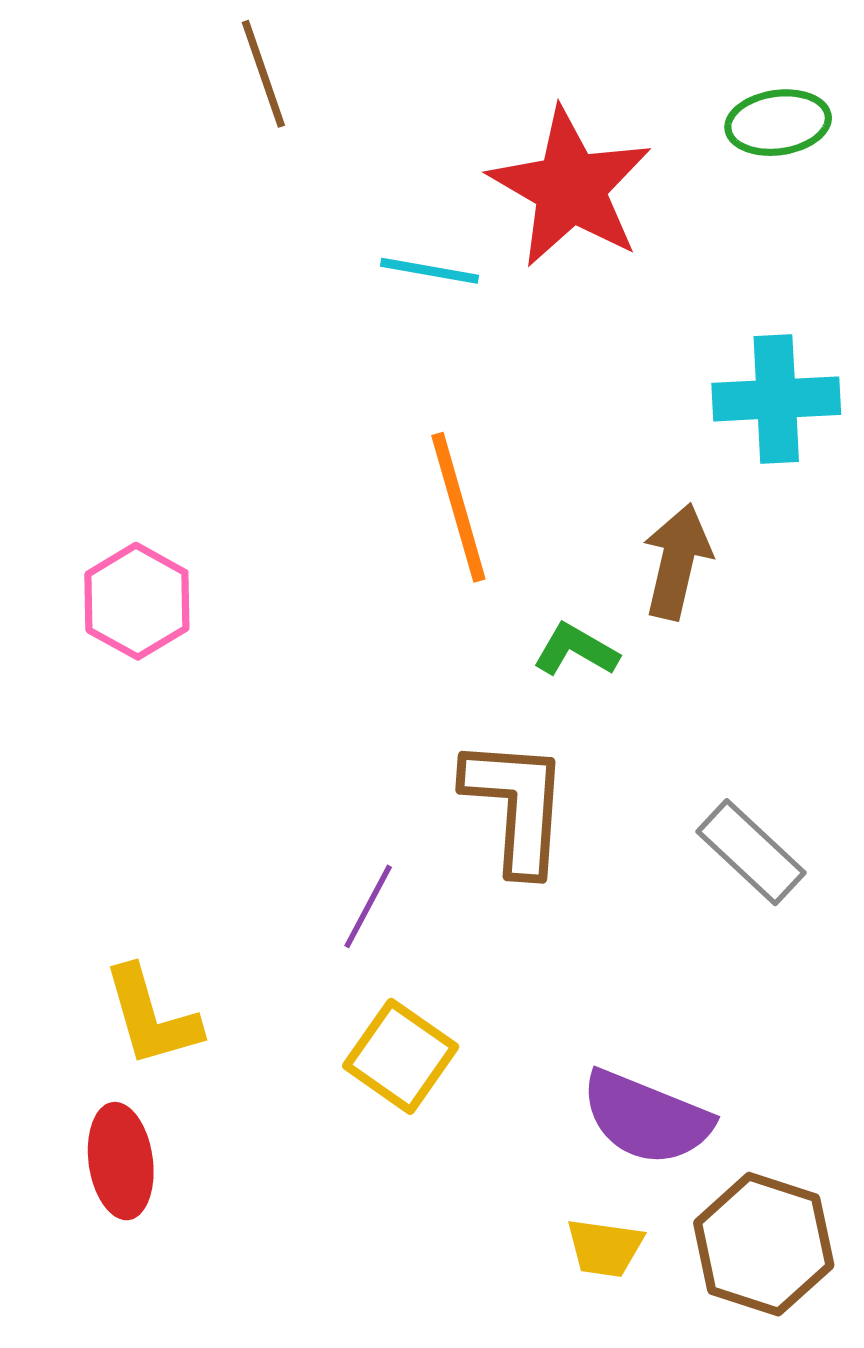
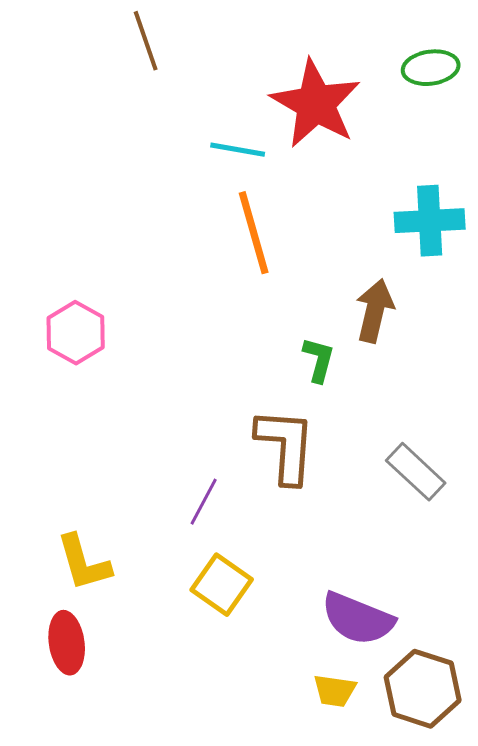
orange line: (458, 507) -> (254, 233), moved
green L-shape: (576, 650) -> (319, 360), turned 75

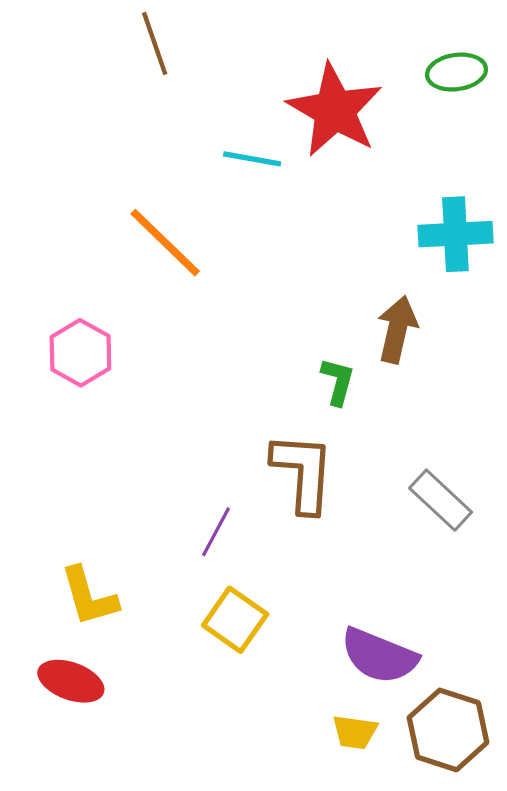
orange line: (254, 233) -> (165, 243), moved, turned -30
red ellipse: (67, 643) -> (71, 681), turned -62

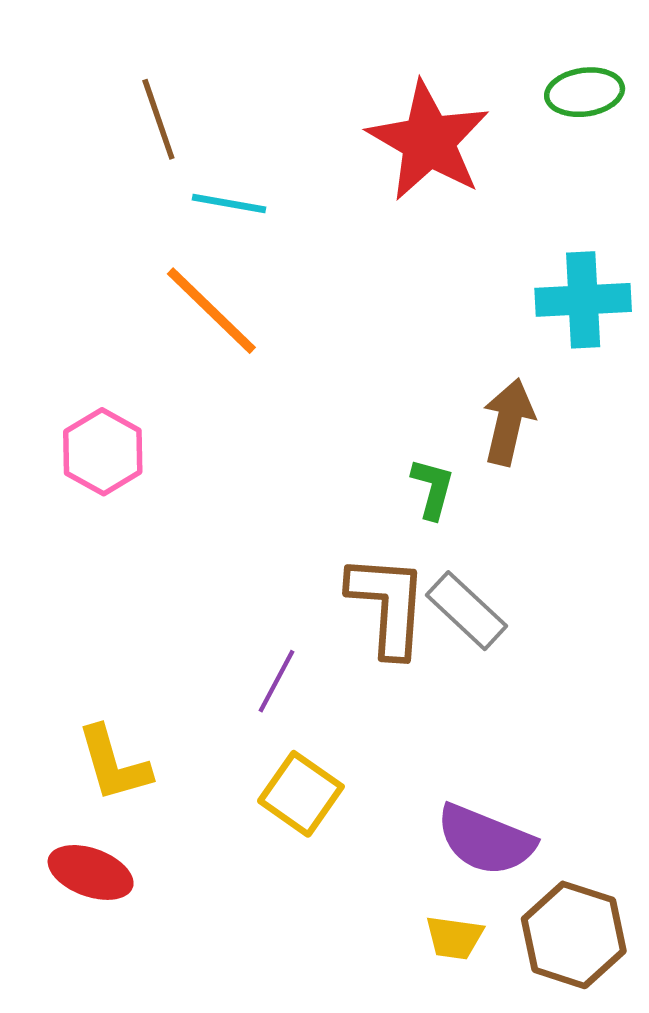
brown line: (155, 43) -> (158, 119), moved
cyan line: (252, 159) -> (229, 203), moved
gray rectangle: (441, 500) -> (466, 611), moved

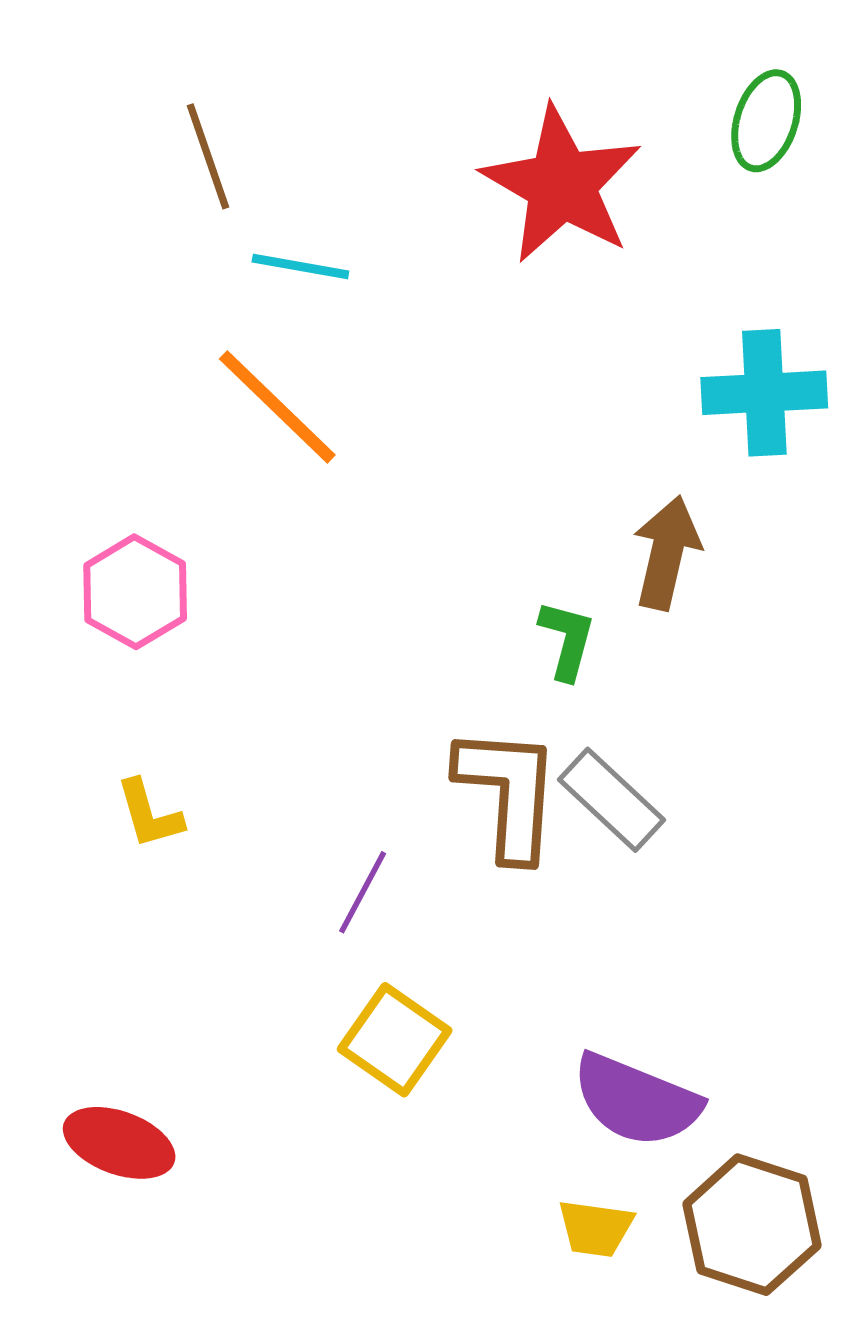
green ellipse: (585, 92) -> (766, 121), turned -64
yellow L-shape: (114, 764) -> (149, 814), moved, size x0.7

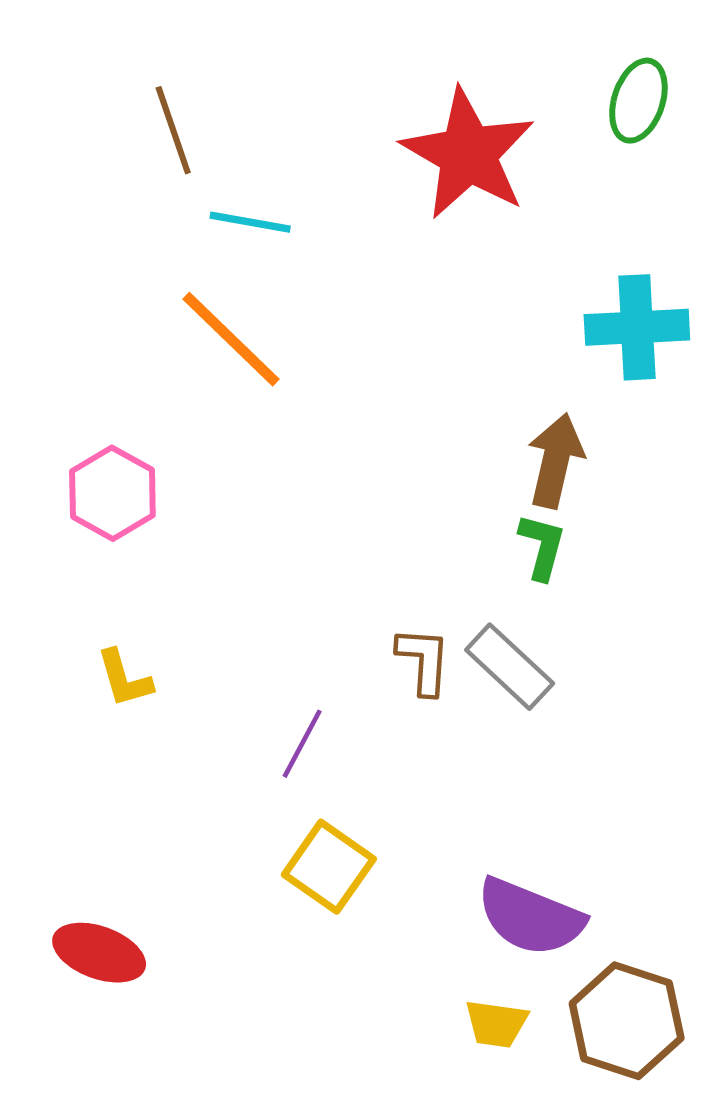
green L-shape: (567, 640) -> (542, 547), moved
brown L-shape: (508, 793) -> (424, 661), size x0.6

